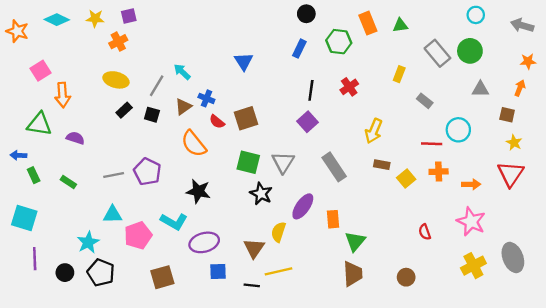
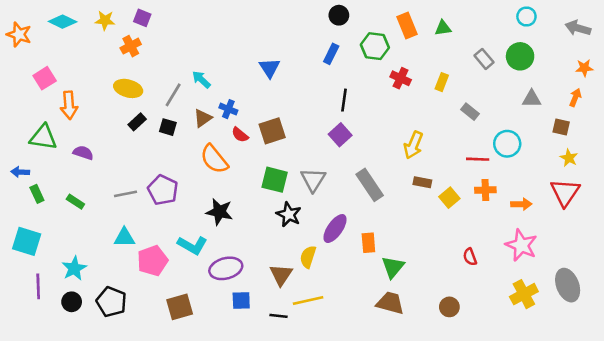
purple square: (129, 16) -> (142, 18), turned 35
gray rectangle: (437, 53) -> (484, 59), size x0.7
red cross: (349, 87) -> (401, 78), moved, turned -30
cyan star: (88, 242) -> (74, 268), moved
brown trapezoid: (353, 274) -> (390, 303), turned -72

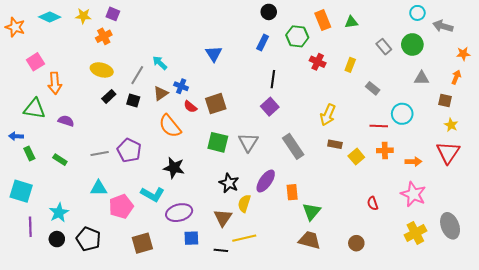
gray arrow: (578, 28) -> (443, 26), moved
black star: (289, 214) -> (229, 183), moved

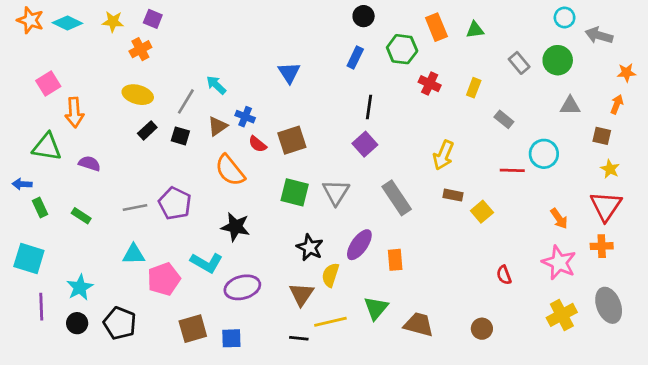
orange star: (15, 27) -> (30, 20), moved
orange cross: (385, 150) -> (602, 246), moved
orange arrow: (413, 162) -> (559, 219), turned 56
green triangle: (312, 212) -> (376, 308), moved
blue square: (191, 238) -> (231, 338), moved

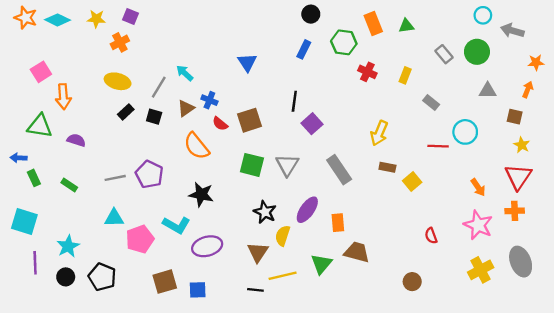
black line: (369, 107) -> (294, 101), moved
brown trapezoid: (419, 325) -> (357, 252), moved

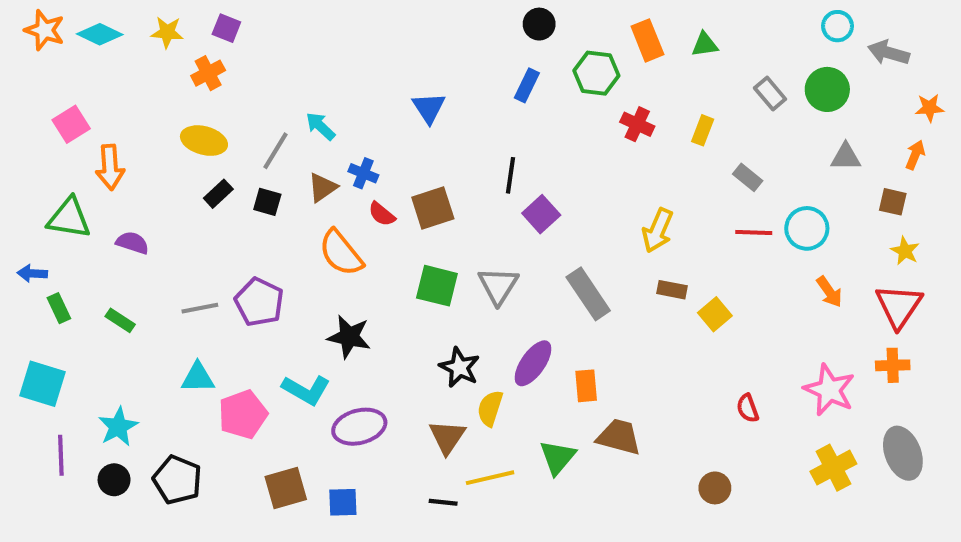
red line: (438, 146) -> (754, 232), moved
orange arrow: (478, 187) -> (829, 292), moved

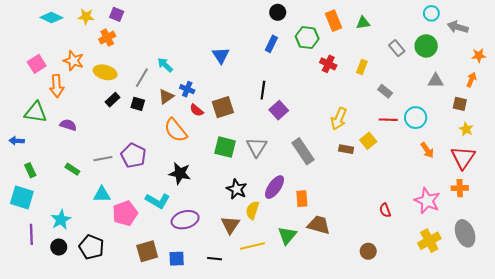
orange star: (45, 30) -> (73, 61), moved
green rectangle: (59, 308) -> (30, 170), moved
yellow square: (715, 314) -> (368, 141), moved
green rectangle: (120, 320) -> (72, 169), moved
black line: (443, 502) -> (215, 259), moved

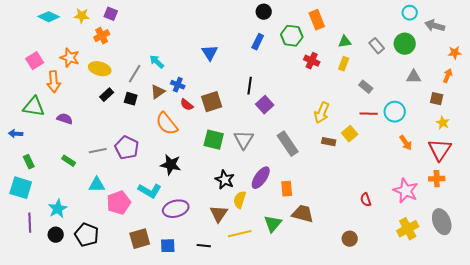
green triangle: (363, 23) -> (345, 42), moved

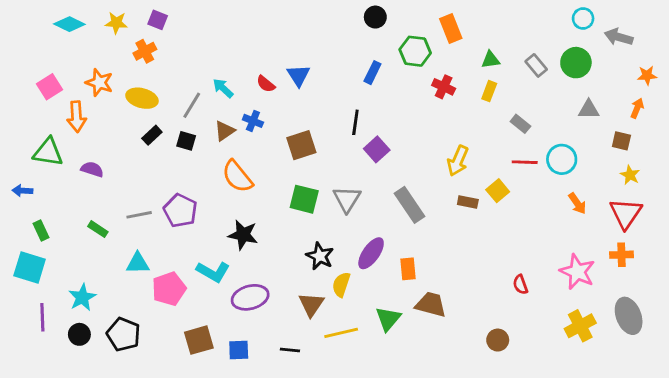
blue rectangle: (258, 42) -> (372, 73), moved
red semicircle: (187, 105) -> (266, 84), moved

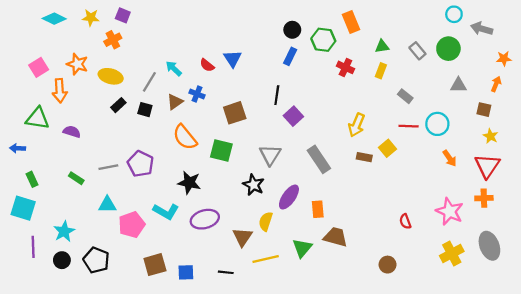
black circle: (375, 17) -> (292, 30), moved
green square: (304, 199) -> (221, 151), moved
black star: (320, 256) -> (254, 185), moved
purple ellipse: (250, 297) -> (205, 219), moved

